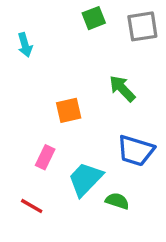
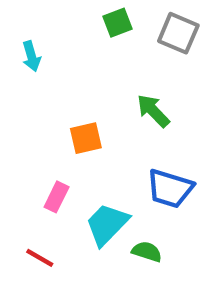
gray square: (142, 26) -> (178, 33), turned 32

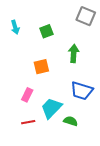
green square: (117, 23) -> (46, 31), moved
green arrow: (153, 111) -> (74, 53), turned 48
red line: (40, 258) -> (28, 122), moved, turned -40

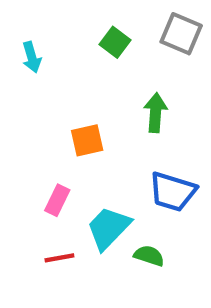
green square: (46, 31) -> (115, 42), moved, turned -32

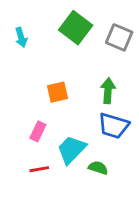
gray square: (181, 34) -> (119, 37), moved
green square: (115, 42) -> (76, 28), size x1.6
green arrow: (155, 113) -> (108, 91), moved

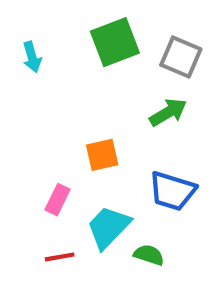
green square: (76, 28) -> (115, 42), turned 32
green arrow: (108, 91) -> (168, 112), moved, turned 55
orange square: (57, 92) -> (102, 155), moved

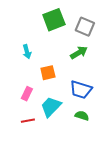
cyan arrow: (32, 57) -> (27, 52), moved
green semicircle: (149, 255) -> (82, 116), moved

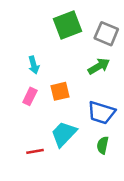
pink rectangle: (27, 94) -> (30, 96), moved
green semicircle: (82, 116) -> (103, 145), turned -96

